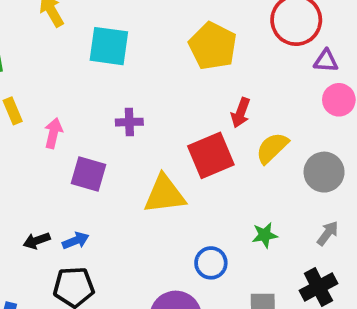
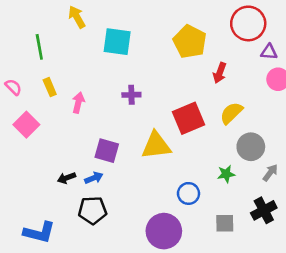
red arrow: (241, 113) -> (220, 73), moved
gray circle: (324, 172) -> (251, 147), moved
purple square: (89, 174) -> (107, 151), moved

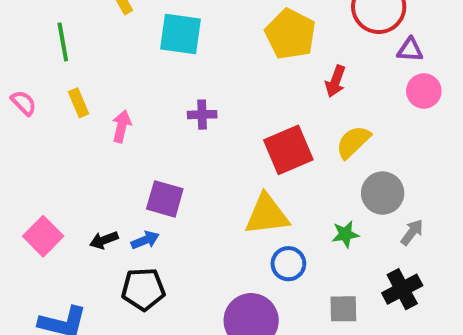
pink square: (26, 125) -> (43, 236), moved
yellow triangle: (156, 145) -> (267, 215), moved

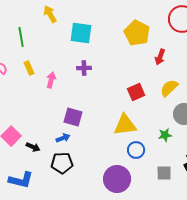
purple cross: (202, 115) -> (84, 68), moved
red square: (288, 150) -> (136, 92), size x0.7
black arrow: (104, 240) -> (33, 147), moved, turned -136

